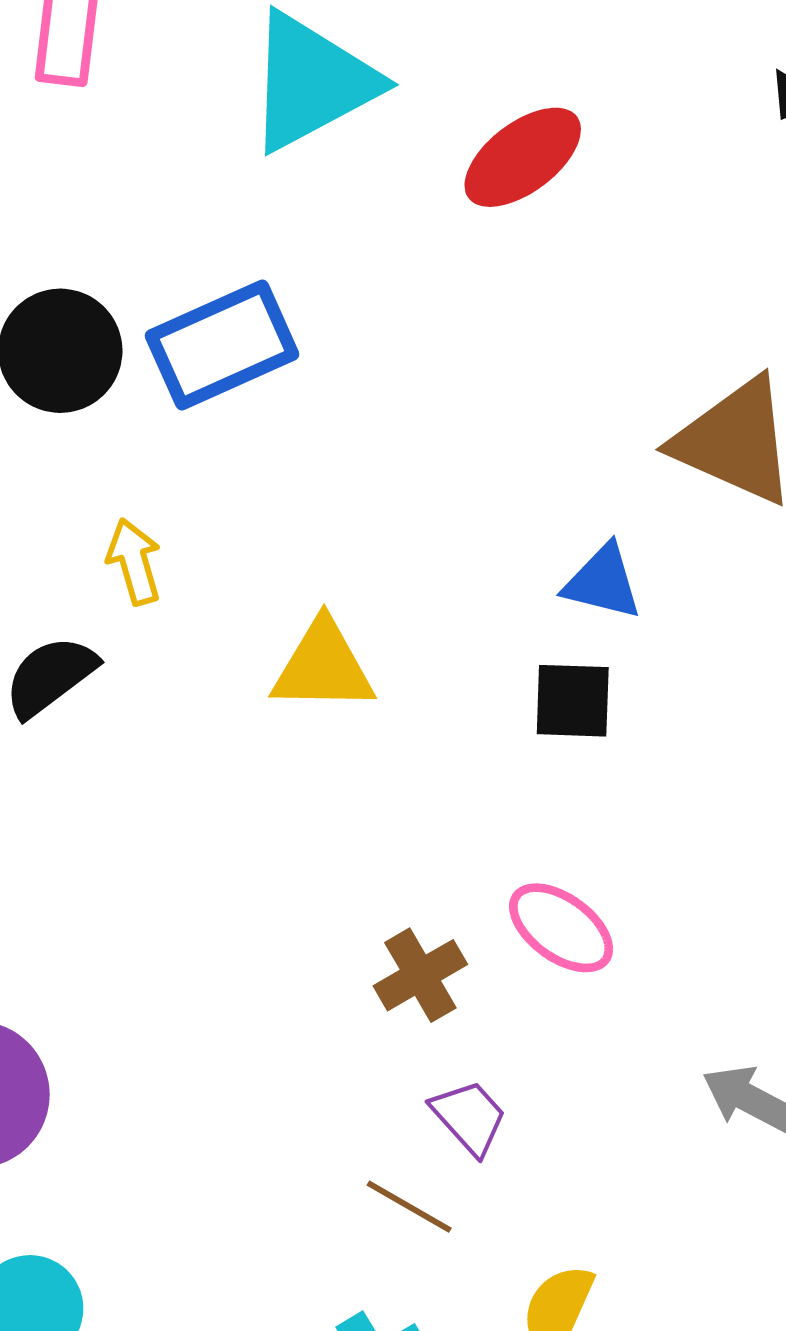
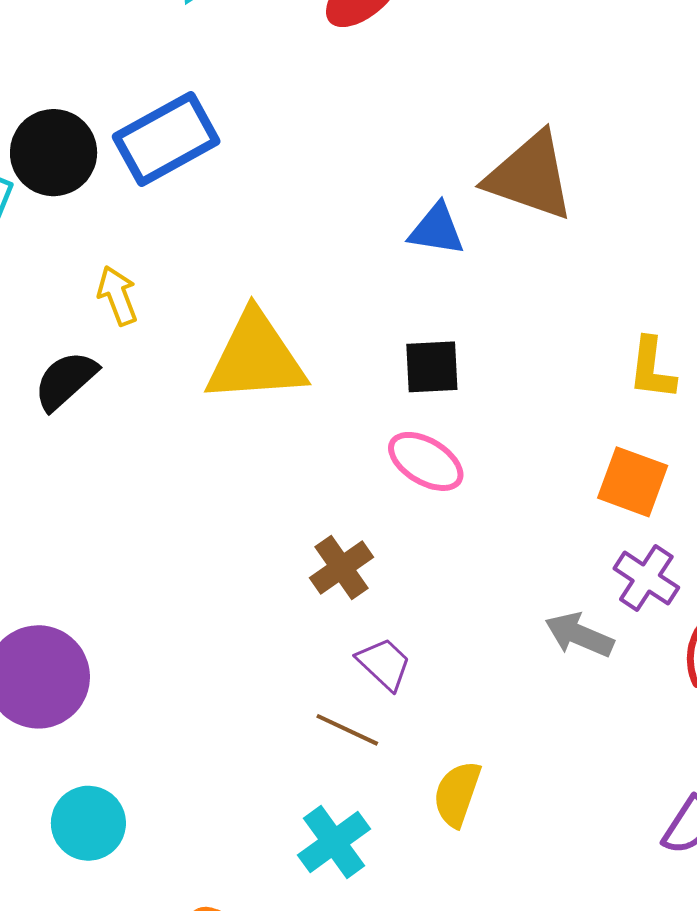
blue triangle: (603, 582) -> (437, 229), moved
yellow triangle: (323, 666) -> (256, 358), size x1.4
pink ellipse: (561, 928) -> (426, 461), moved

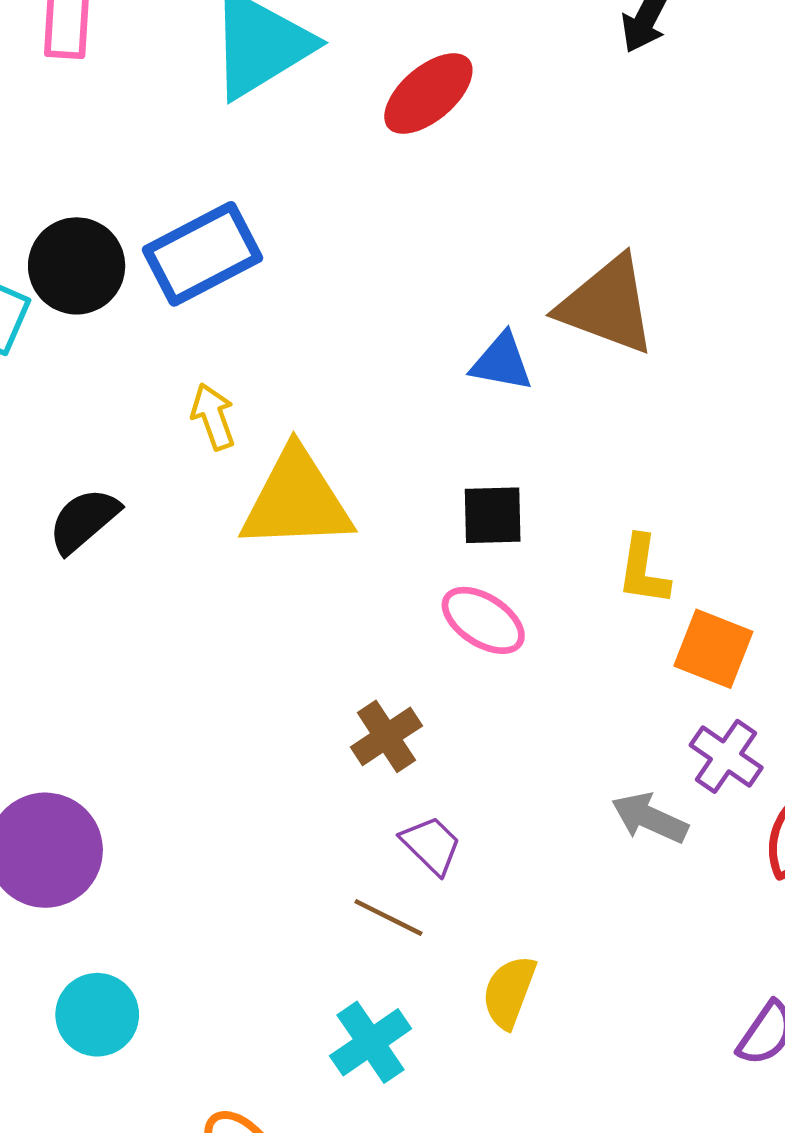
yellow arrow: (117, 295) -> (213, 417), moved
yellow L-shape: (652, 369) -> (643, 570), moved

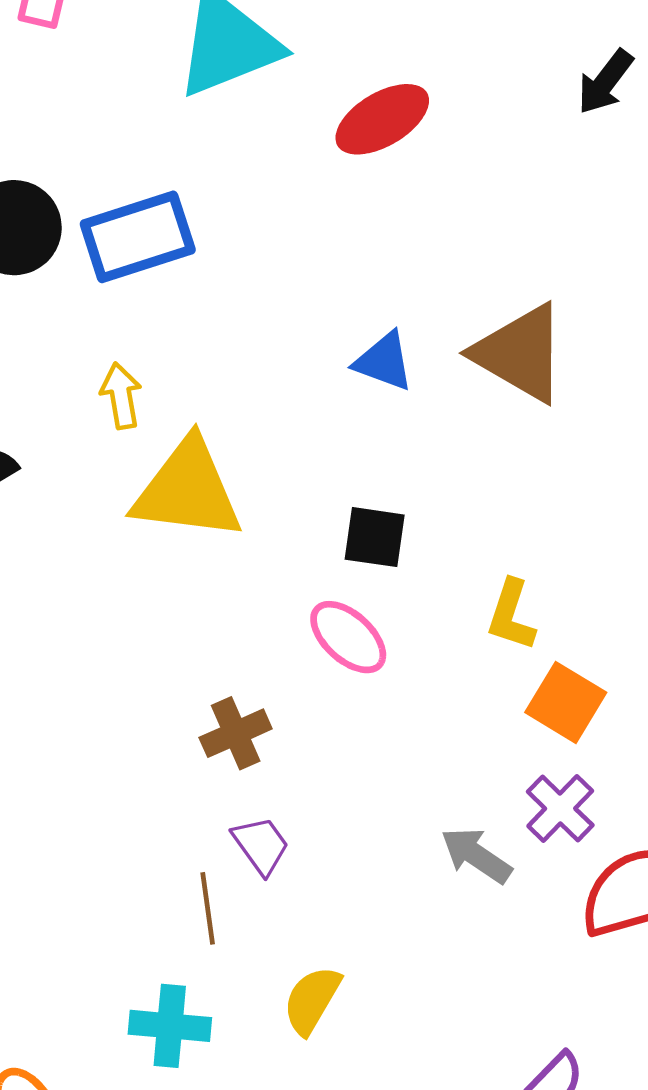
blue triangle: (502, 362) -> (384, 361), moved
brown line: (388, 918) -> (208, 908), turned 46
cyan cross: (371, 1042) -> (170, 1026), turned 30

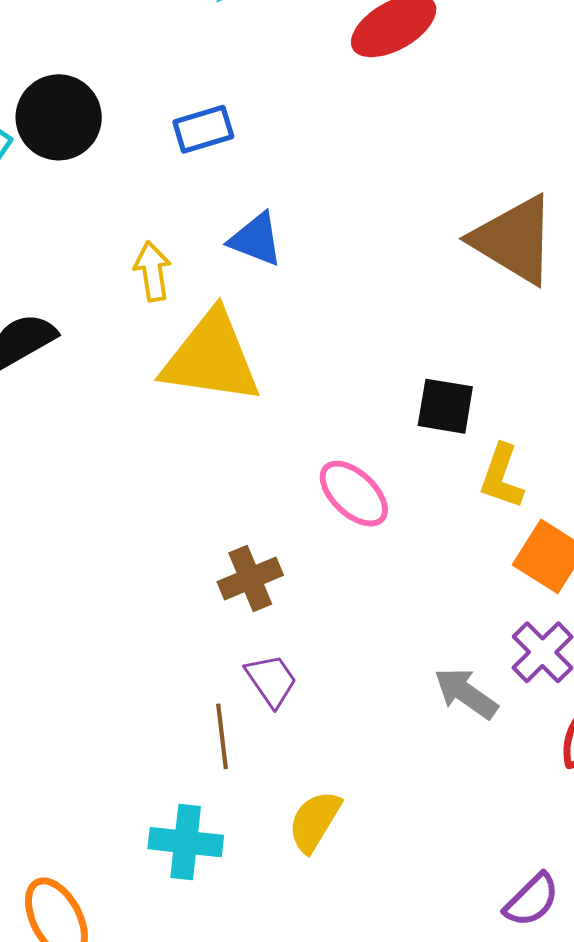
blue rectangle: (138, 237) -> (203, 129), moved, size x0.6
blue triangle: (384, 361) -> (256, 239), moved
black square: (375, 537) -> (445, 406), moved

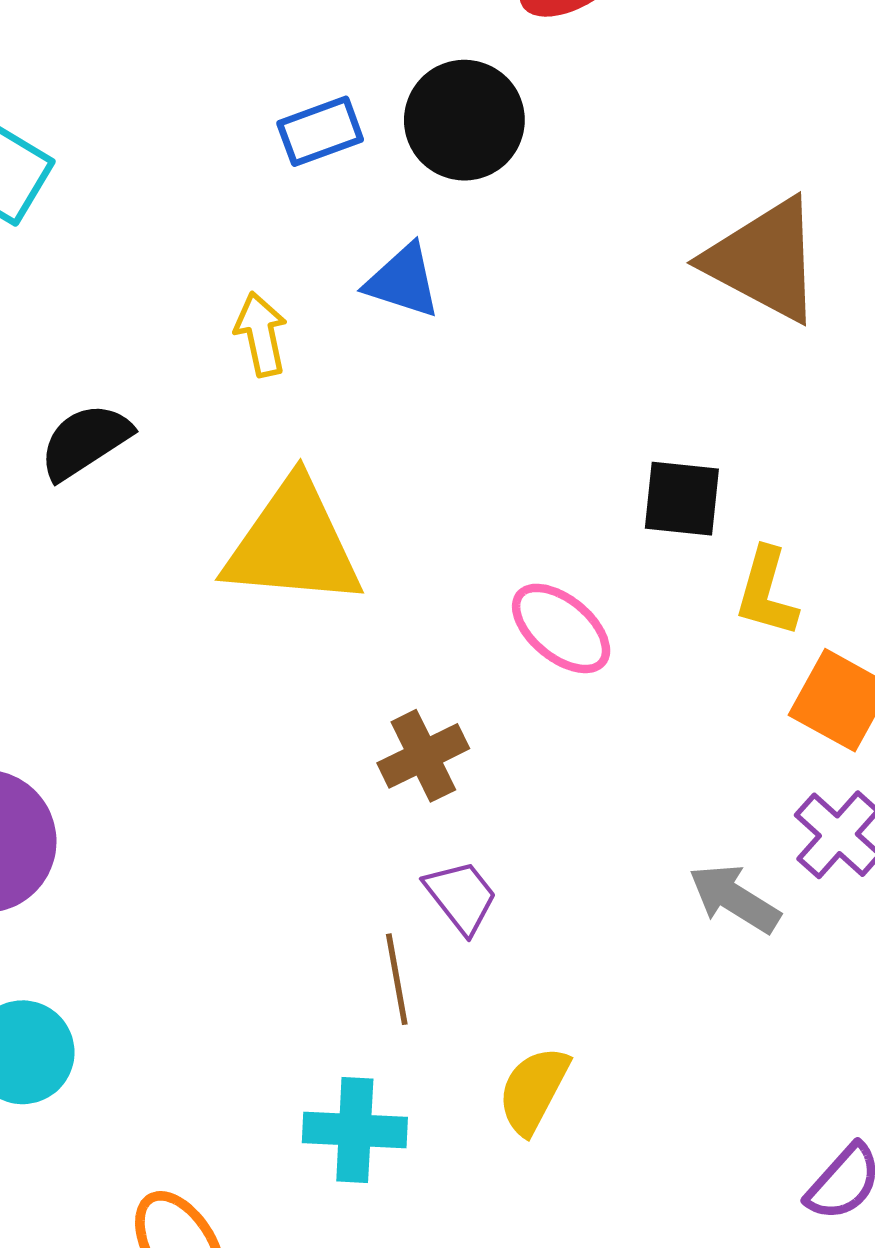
black circle: (59, 117) -> (464, 120), moved
yellow triangle: (211, 358) -> (293, 544), moved

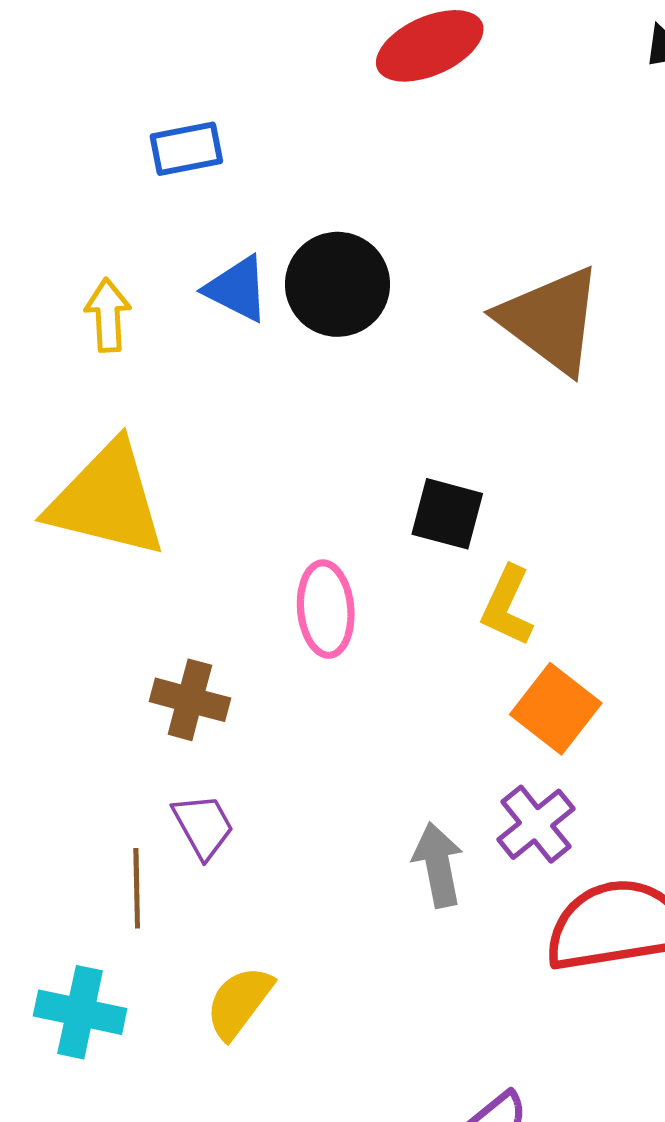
black circle: (464, 120) -> (338, 284), moved
pink ellipse: (561, 628) -> (326, 609), turned 36
brown cross: (423, 756) -> (190, 700), turned 32
gray arrow: (734, 898) -> (438, 865), turned 38

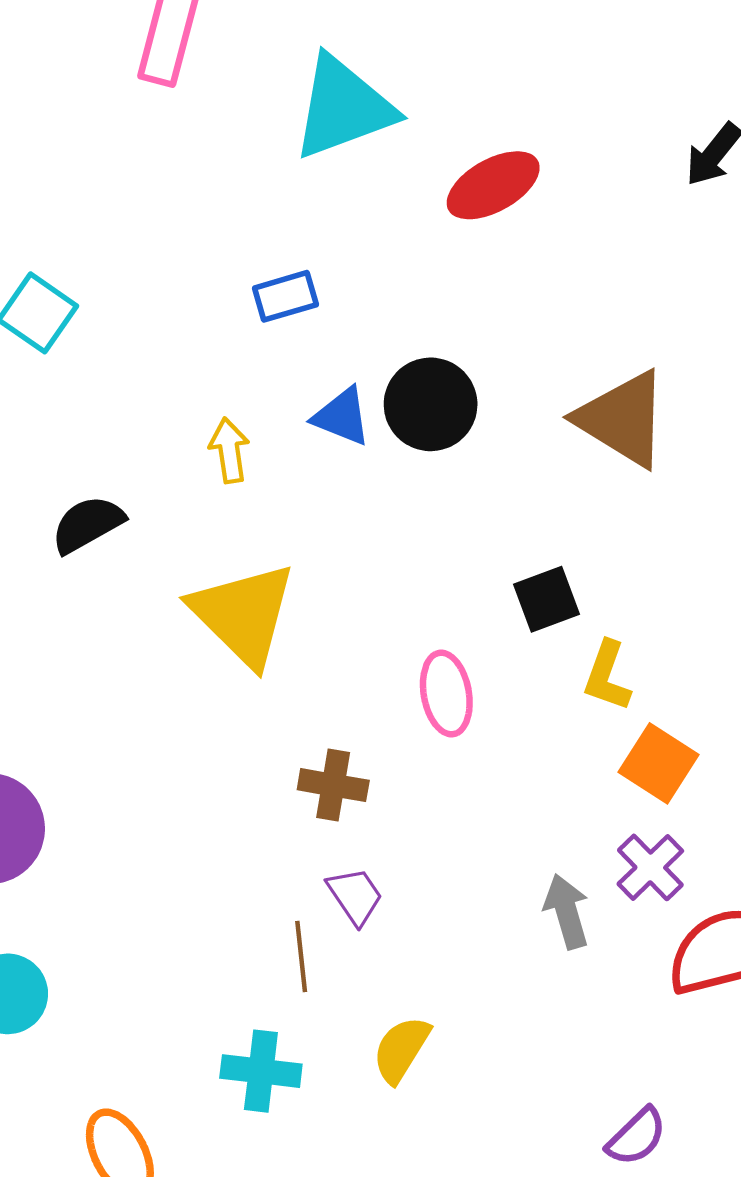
yellow triangle: (107, 500) -> (243, 614), turned 36
black square: (447, 514) -> (547, 599), turned -30

